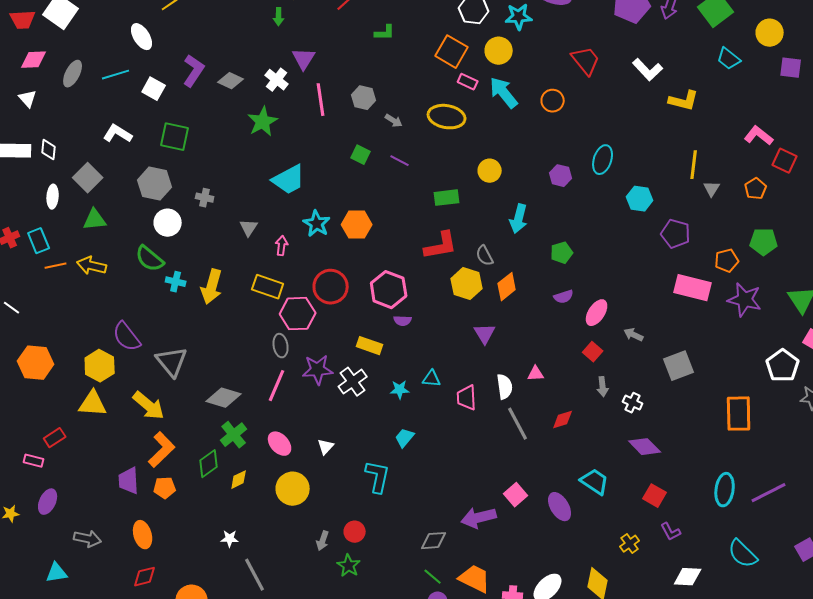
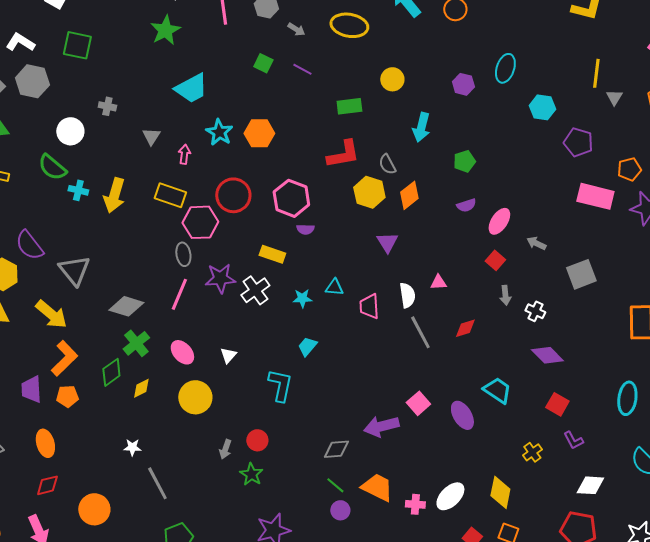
gray hexagon: (155, 184) -> (32, 81), moved

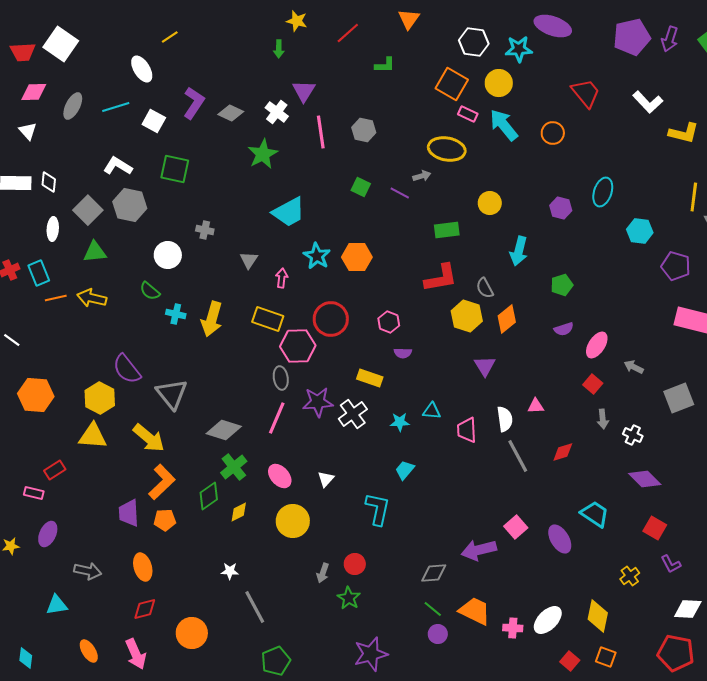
gray arrow: (296, 29) -> (422, 176), moved, turned -48
green semicircle: (52, 167) -> (150, 291), size x0.7
pink hexagon: (291, 198) -> (389, 322), size x0.6

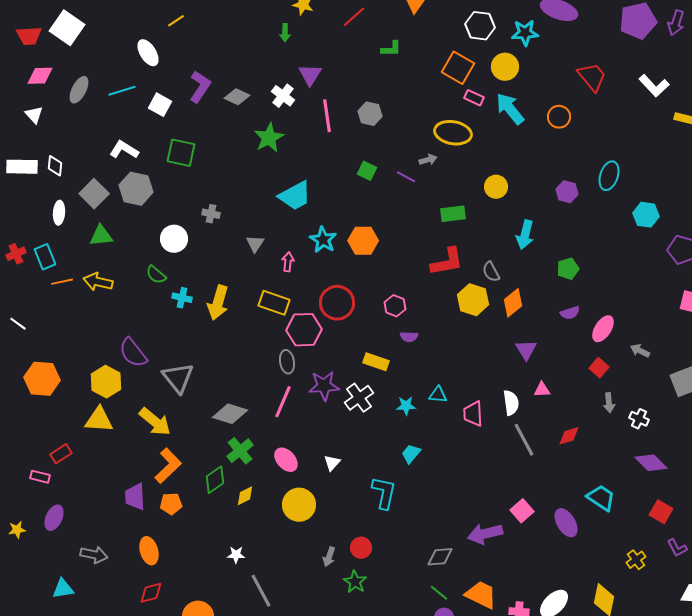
purple triangle: (485, 366) -> (526, 350), moved

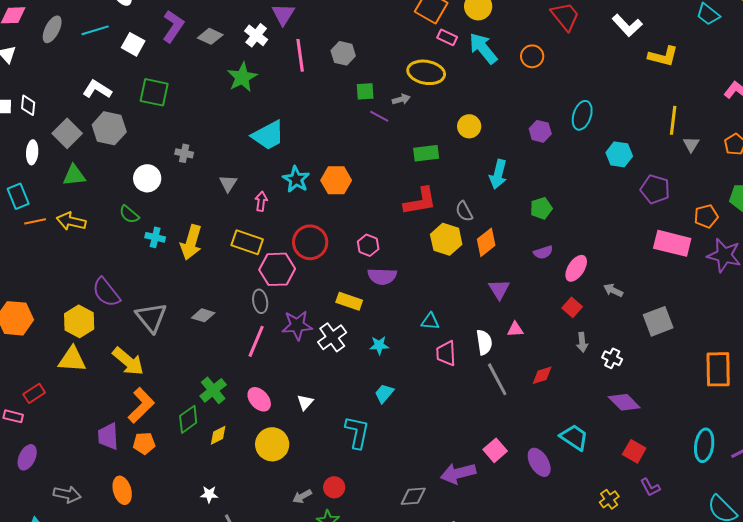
green square: (367, 171) -> (365, 91), moved, turned -30
purple semicircle: (409, 337) -> (382, 276), size x1.6
cyan triangle: (438, 395) -> (430, 321), moved
gray diamond: (230, 414) -> (203, 315), moved, size x0.7
gray arrow: (329, 557) -> (302, 496), turned 42

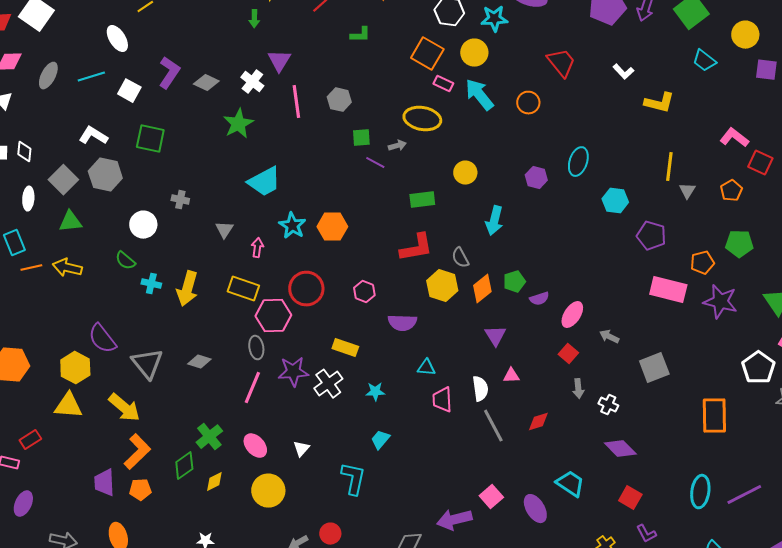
white L-shape: (627, 25) -> (623, 72), size x0.7
green pentagon: (541, 208) -> (514, 282), moved
purple semicircle: (382, 276) -> (402, 323), moved

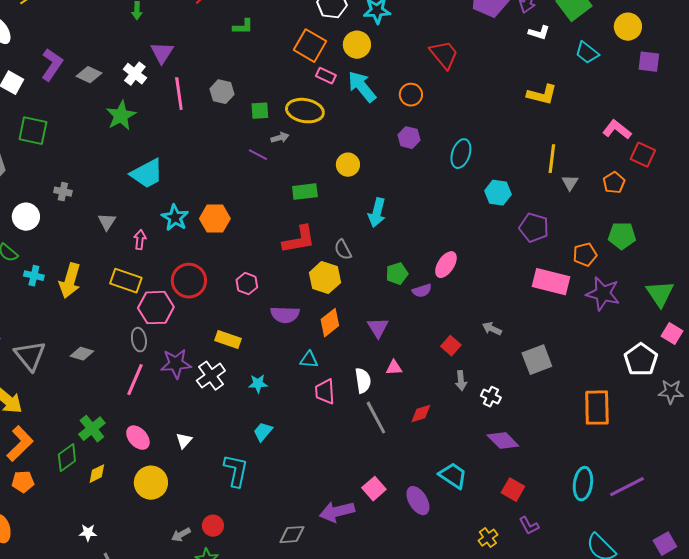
white L-shape: (623, 72) -> (539, 33), moved, turned -30
green square: (361, 138) -> (260, 111), moved
purple hexagon: (536, 178) -> (409, 138), moved
orange diamond: (482, 289) -> (330, 323), moved
pink ellipse: (572, 315) -> (446, 265), moved

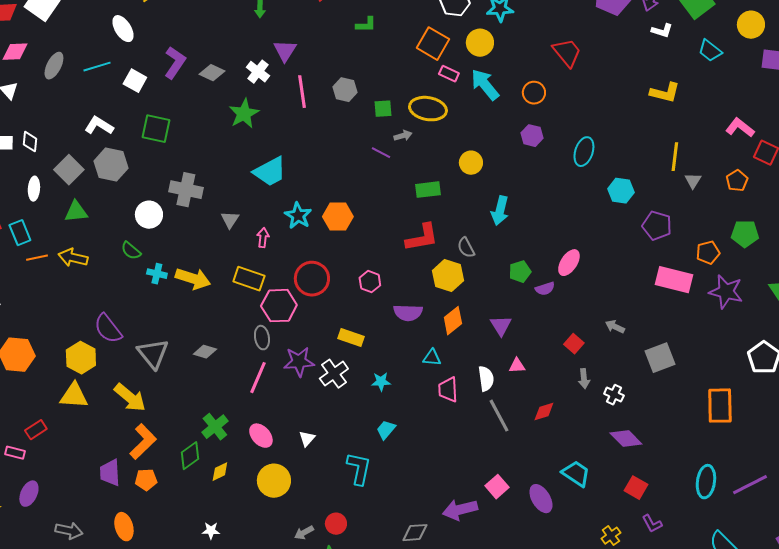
gray cross: (63, 192) -> (186, 190), size x1.8
yellow arrow: (70, 281) -> (193, 279), turned -88

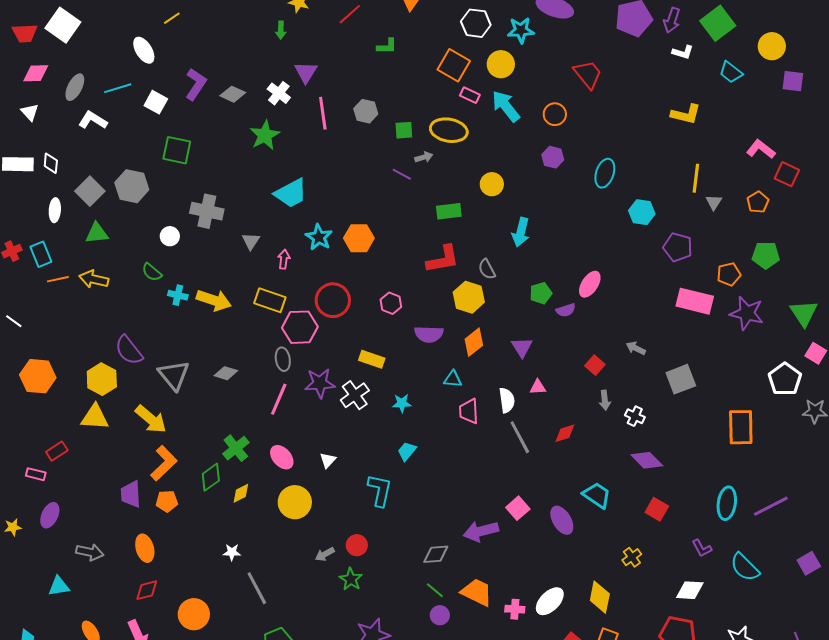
white L-shape: (99, 126) -> (93, 120), moved
white circle: (149, 215) -> (170, 236), size x0.7
purple L-shape: (652, 524) -> (702, 548), moved

